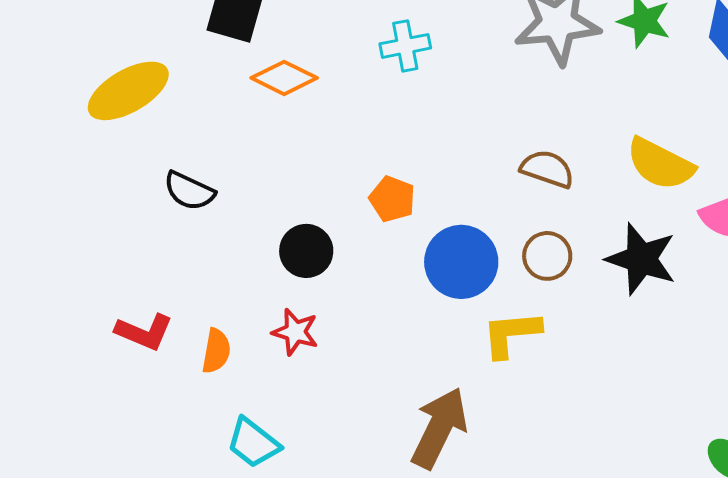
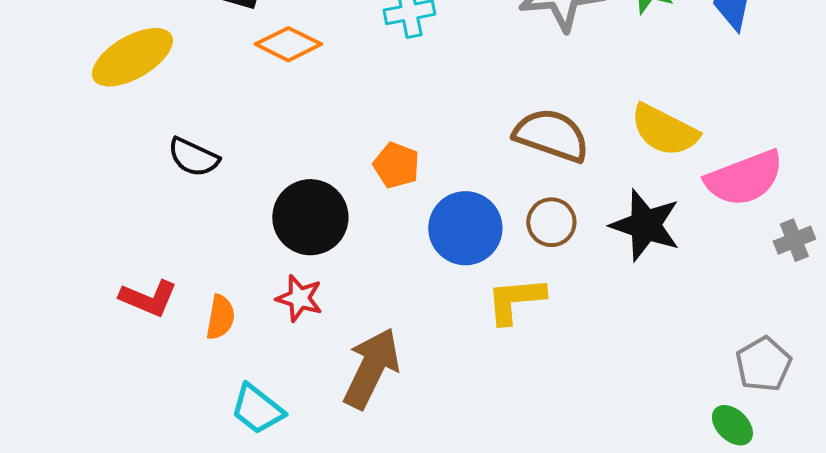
brown semicircle: (547, 169) -> (551, 135), size x1.4
black circle: (306, 251) -> (310, 217), size x1.4
brown arrow: (439, 428) -> (371, 368), moved

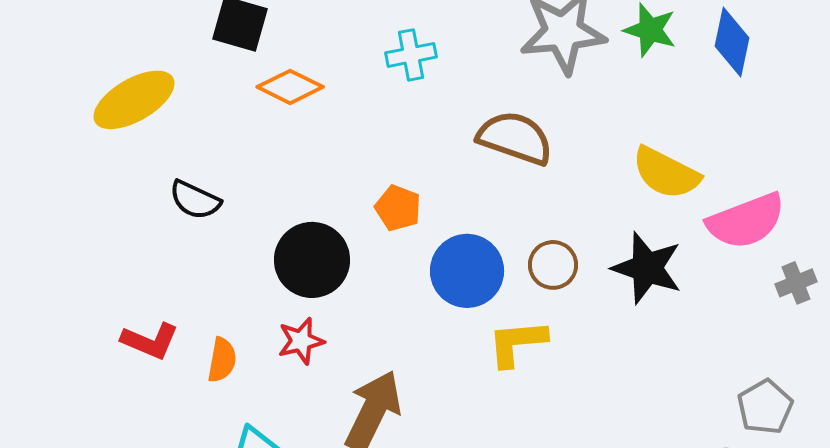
brown semicircle: (551, 135) -> (515, 138), moved
red star: (299, 298) -> (301, 341), turned -30

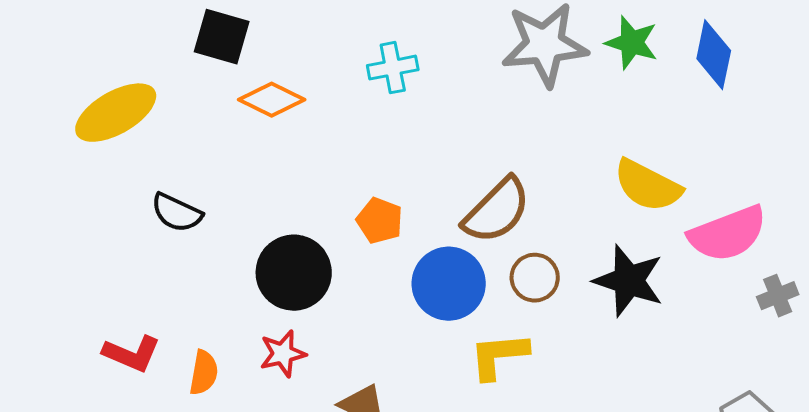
brown semicircle: (515, 138) -> (497, 211), moved, turned 116

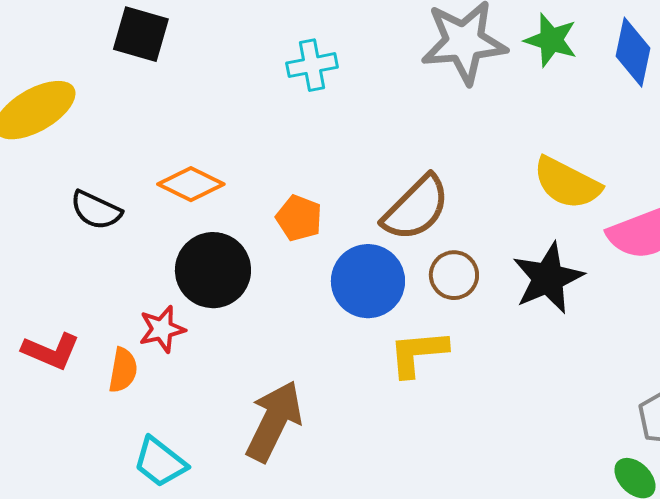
orange diamond: (272, 100) -> (191, 184), moved
black star: (629, 281) -> (548, 278), turned 30
red star: (283, 354) -> (162, 329), moved

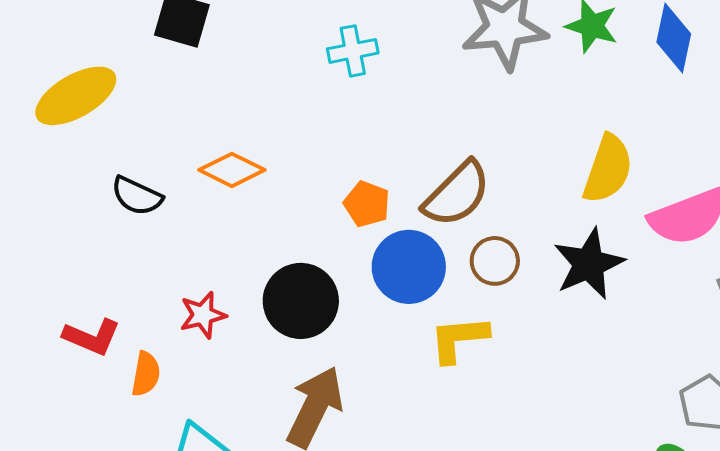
yellow semicircle: (567, 183) -> (608, 169), turned -98
orange pentagon: (299, 218) -> (367, 204), moved
black circle: (213, 270) -> (301, 301), moved
orange semicircle: (123, 370) -> (146, 374), moved

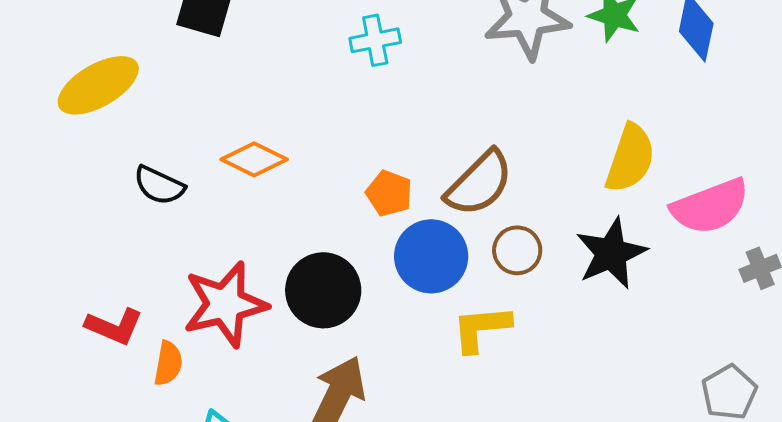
red star: (203, 315) -> (225, 304), size x1.8

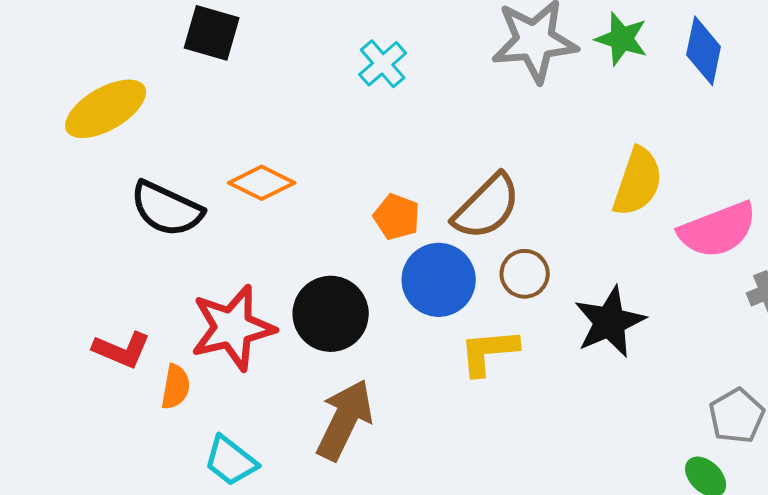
cyan cross: (375, 40) -> (383, 64), turned -30
black semicircle: (159, 185) -> (167, 209), size x1.4
black star: (611, 253) -> (610, 322), moved

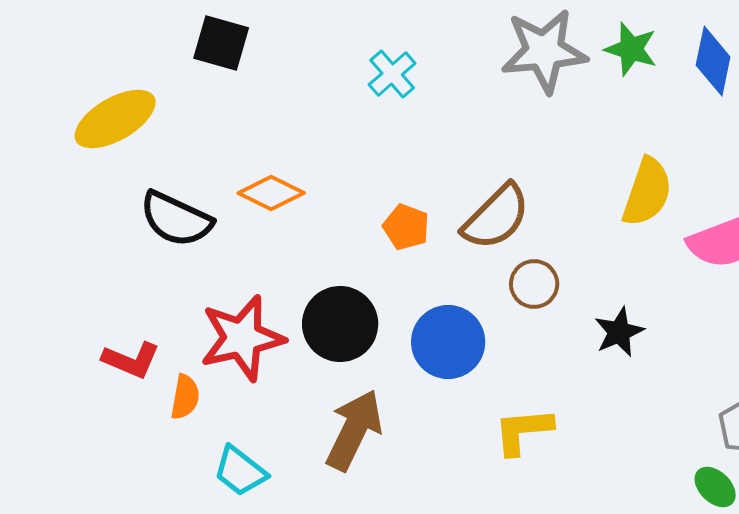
blue circle: (439, 280) -> (448, 342), moved
black star: (610, 322) -> (619, 332), size x0.7
yellow L-shape: (489, 352) -> (523, 431), moved

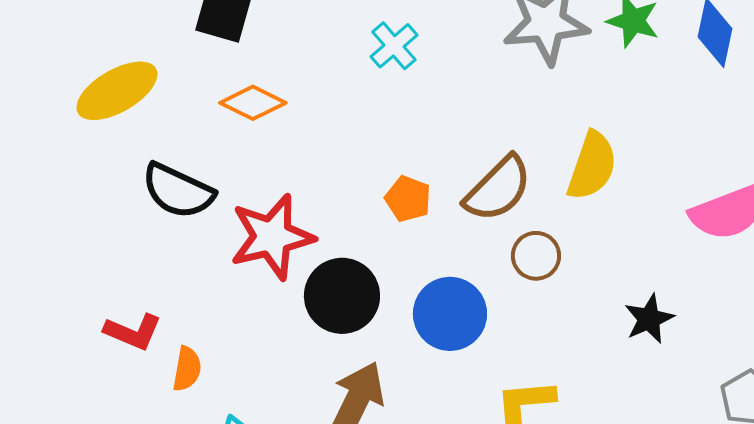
yellow semicircle: (647, 192) -> (592, 166), moved
orange diamond: (271, 193) -> (253, 103), moved
black star: (619, 332) -> (649, 319), moved
red star: (242, 338) -> (272, 237), moved

